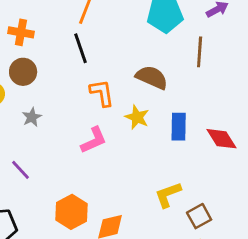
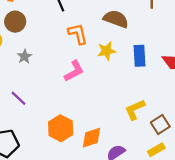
yellow star: (137, 117) -> (107, 51), turned -30

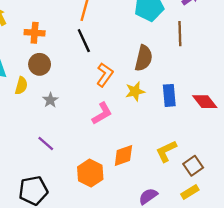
brown semicircle: (116, 19) -> (144, 58), turned 85
orange L-shape: (78, 34) -> (105, 75), turned 50
orange diamond: (91, 138) -> (123, 156), moved

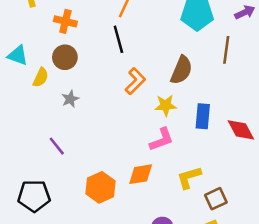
pink L-shape: (102, 113) -> (161, 139), moved

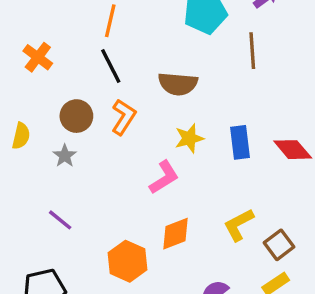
orange cross: (65, 21) -> (38, 57), turned 35
brown circle: (65, 57) -> (76, 116), moved
brown semicircle: (181, 70) -> (178, 84), moved, turned 84
orange L-shape: (135, 81) -> (124, 117), moved
pink L-shape: (161, 139) -> (164, 177), moved

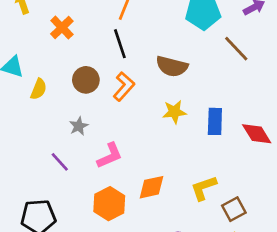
brown line: (252, 51) -> (236, 49), turned -48
gray star: (65, 156) -> (79, 126), moved
pink L-shape: (164, 177) -> (110, 156), moved

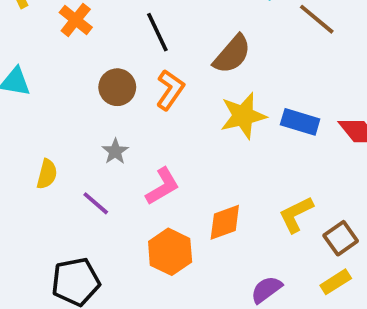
brown semicircle: (172, 66) -> (232, 54), turned -56
yellow semicircle: (39, 89) -> (47, 174), moved
yellow star: (174, 112) -> (243, 116), size x1.4
blue rectangle: (215, 121) -> (300, 122), turned -68

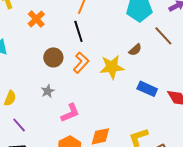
brown semicircle: (232, 54) -> (135, 50), moved, size x0.6
yellow star: (243, 116) -> (112, 67), moved
purple line: (96, 203) -> (19, 125), moved

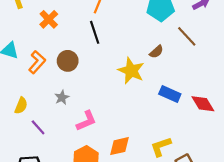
orange L-shape: (81, 63) -> (37, 62), moved
yellow star: (112, 67) -> (131, 71), turned 30
purple line: (19, 125) -> (38, 127), moved

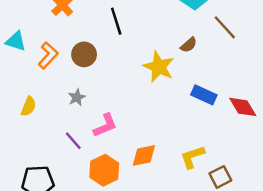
purple line: (38, 127) -> (73, 141), moved

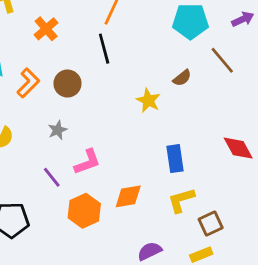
yellow star: (159, 67) -> (148, 100), size x0.7
blue rectangle: (204, 95) -> (175, 159), moved, turned 55

